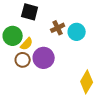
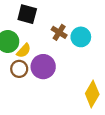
brown cross: (58, 28) -> (59, 32), turned -32

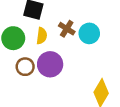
yellow semicircle: (24, 51) -> (42, 36), moved, turned -35

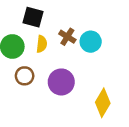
purple circle: (50, 64) -> (61, 82), moved

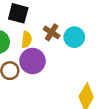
purple circle: (61, 82) -> (33, 61), moved

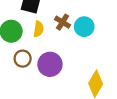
purple circle: (33, 61) -> (50, 64), moved

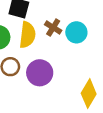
yellow semicircle: (39, 29) -> (27, 35), size x1.5

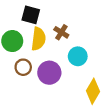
cyan circle: (76, 32) -> (78, 56), moved

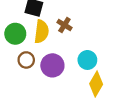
cyan circle: (78, 56) -> (87, 60), moved

